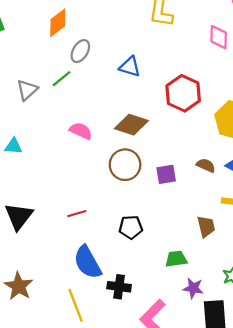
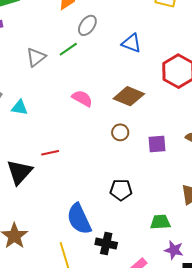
brown circle: (125, 165) -> (120, 132), size x0.6
red line: (77, 214) -> (50, 153), moved

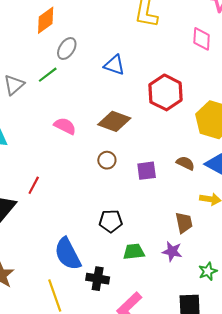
red line: (50, 153) -> (34, 185), turned -48
green trapezoid: (160, 222) -> (134, 252), moved
purple star: (174, 250) -> (172, 251), moved

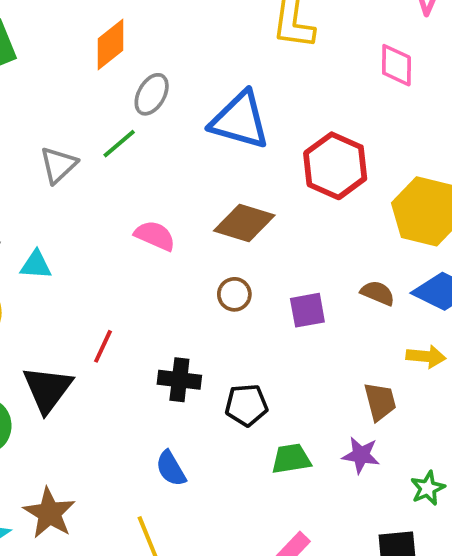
blue triangle: (114, 65) -> (240, 120), size x1.6
blue semicircle: (68, 254) -> (171, 468), size x0.6
black cross: (98, 279) -> (179, 380), moved

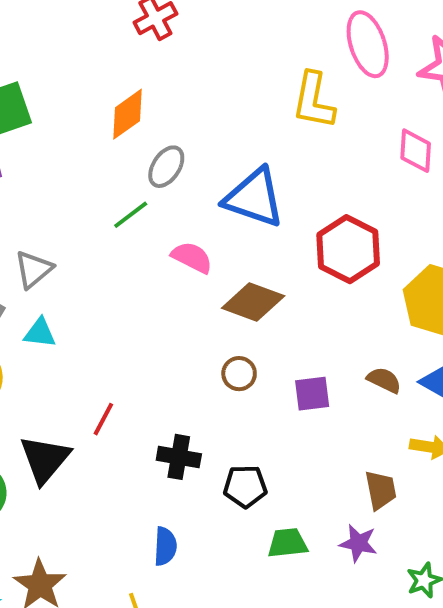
gray triangle: (58, 165) -> (34, 269), moved
pink semicircle: (155, 236) -> (192, 257), moved
blue semicircle: (171, 468) -> (165, 546), turned -150

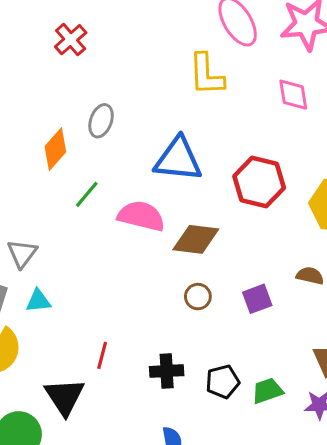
orange diamond: (128, 114) -> (55, 149), moved
gray ellipse: (166, 167) -> (101, 121), moved
pink semicircle: (192, 257) -> (141, 216), size x1.4
green trapezoid: (288, 543) -> (267, 391), moved

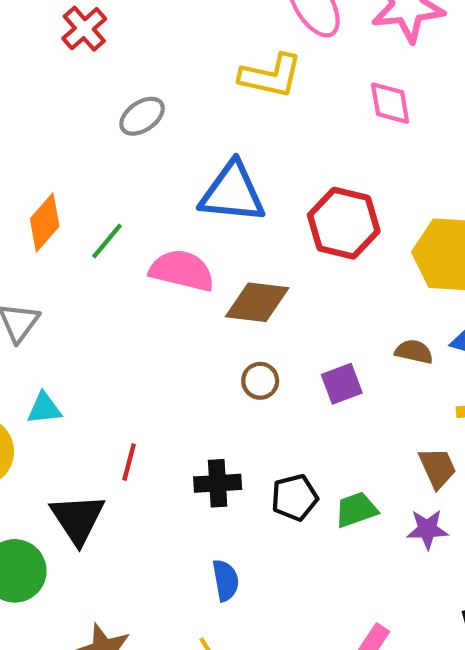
yellow L-shape: (206, 74) -> (271, 76), turned -75
gray ellipse: (101, 121) -> (142, 116), moved, turned 36
orange diamond: (55, 149) -> (45, 222), moved
cyan triangle: (38, 301) -> (44, 408), moved

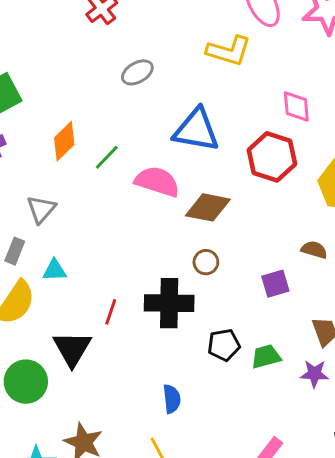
pink diamond: (390, 103) -> (296, 106), moved
purple square: (342, 384) -> (275, 284), moved
black cross: (218, 483) -> (169, 303), moved, size x1.5

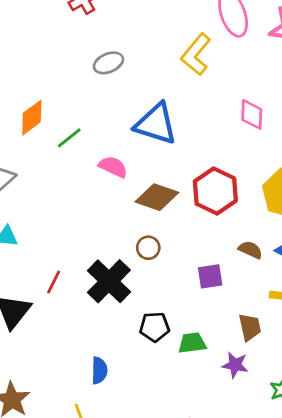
yellow L-shape: (229, 51) -> (196, 54), turned 105
red hexagon: (272, 157) -> (215, 191), moved
pink semicircle: (157, 182) -> (113, 167), size x0.7
black cross: (169, 303) -> (109, 281), turned 36

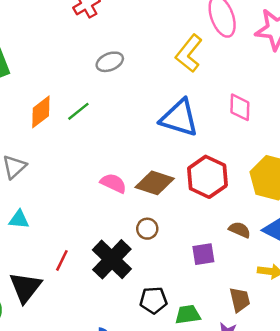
blue triangle: (156, 124) -> (179, 118), moved
green line: (69, 138) -> (78, 111), moved
pink semicircle: (113, 167) -> (113, 183), moved

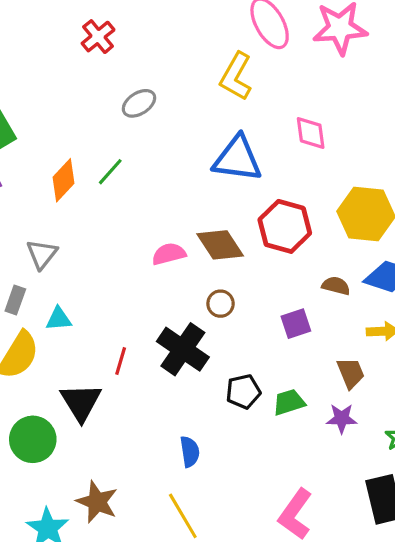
pink semicircle: (113, 183) -> (169, 254), turned -30
brown diamond: (155, 183) -> (220, 245), turned 48

